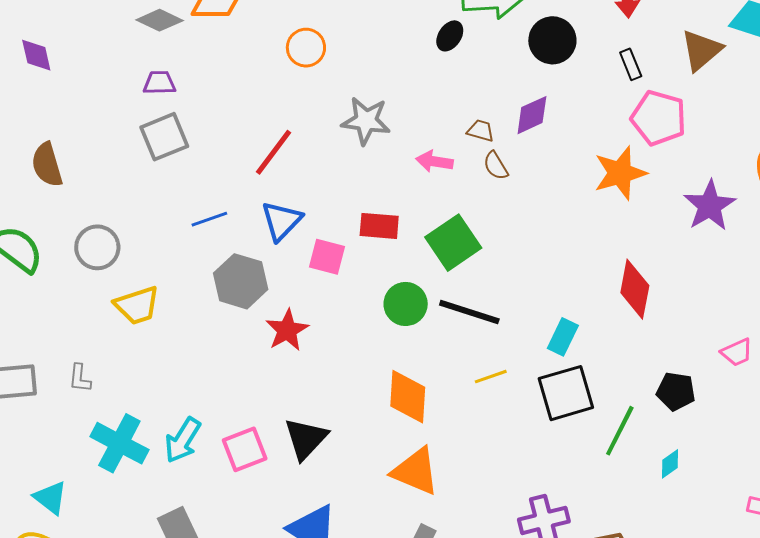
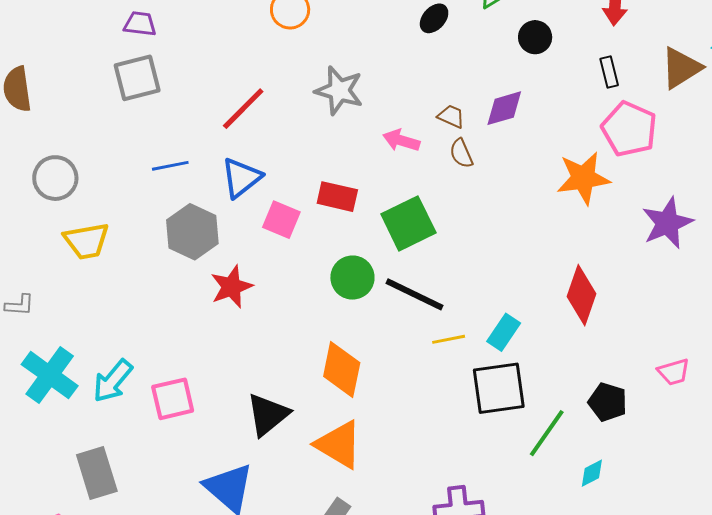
black circle: (552, 40) -> (535, 37), size x0.7
yellow line: (491, 377) -> (449, 339), moved
gray L-shape: (80, 378) -> (20, 305), turned -100
black triangle: (306, 439) -> (268, 415), moved

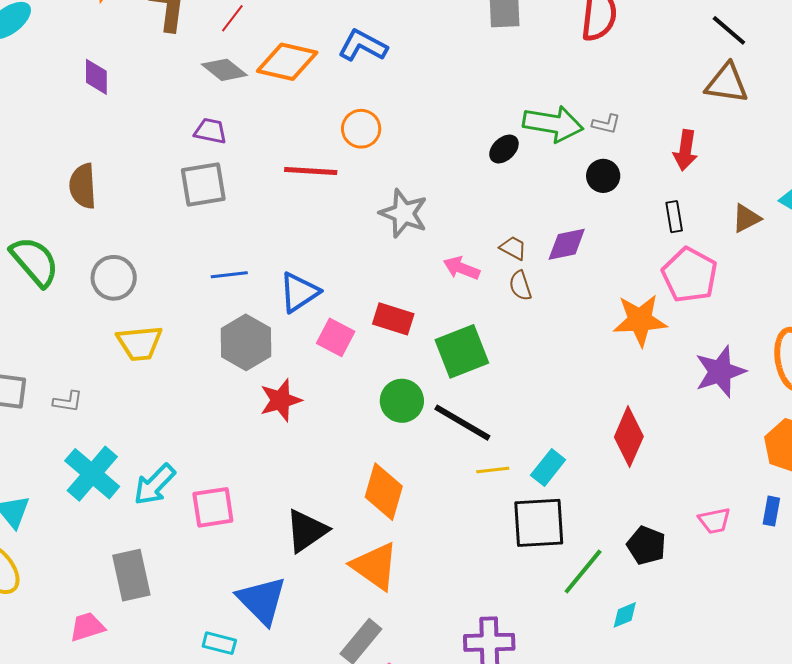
brown triangle: (681, 68) -> (746, 218), size x0.7
red line: (243, 109) -> (311, 171), moved, turned 44

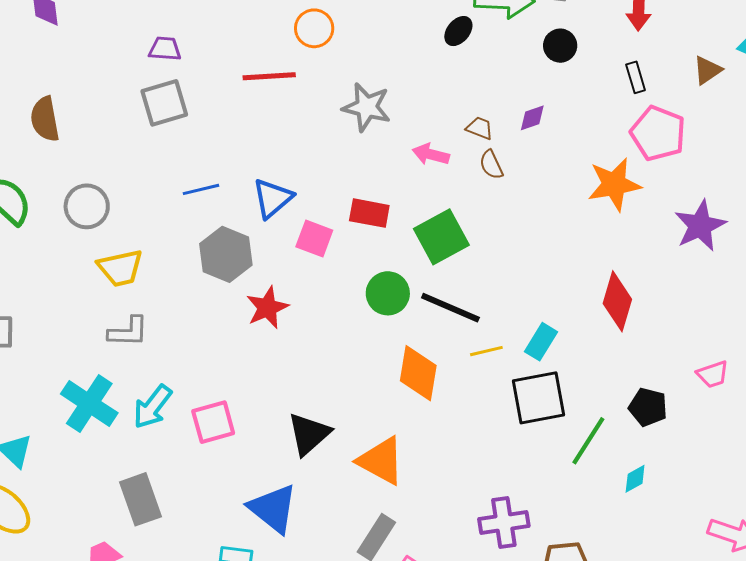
purple diamond: (567, 244) -> (532, 118), size x0.7
gray L-shape: (68, 402) -> (128, 332), moved, size x1.4
orange diamond: (384, 492) -> (418, 373), moved

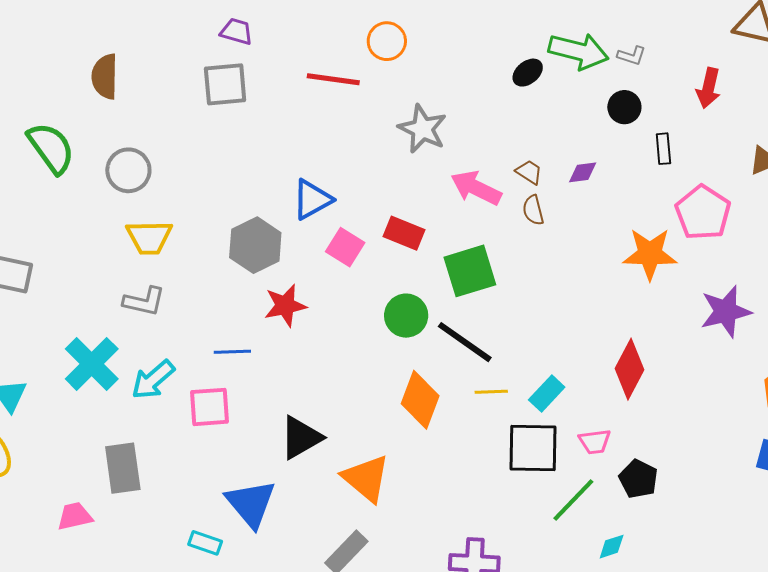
black rectangle: (636, 77) -> (663, 149), moved
pink arrow: (431, 154) -> (476, 188), size x1.4
blue line: (201, 189) -> (232, 352), moved
pink trapezoid: (713, 374) -> (595, 442), moved

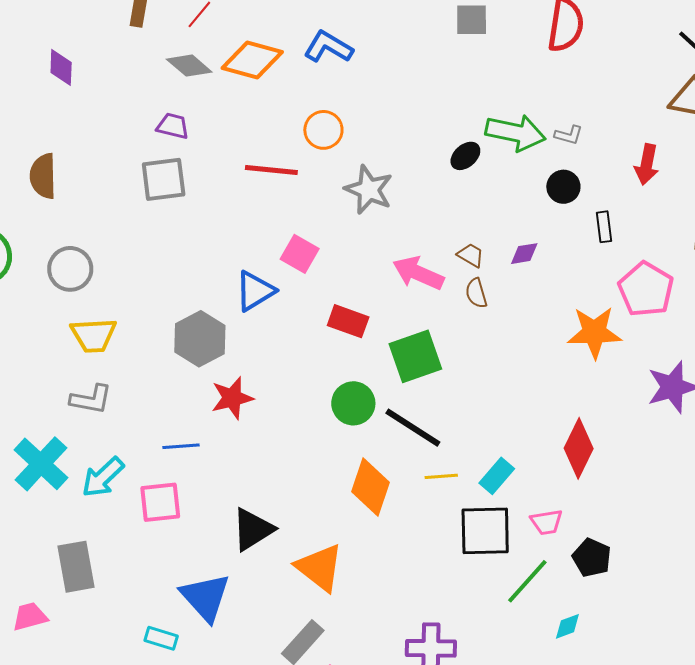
gray star: (423, 129) -> (369, 190), moved
pink square: (345, 247) -> (300, 254), moved

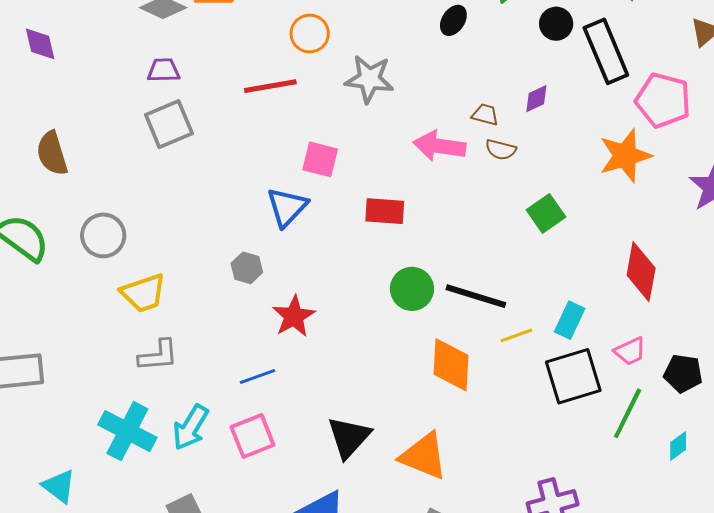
black rectangle: (604, 227) -> (606, 51), size x2.0
brown semicircle: (476, 293) -> (501, 150), turned -44
gray hexagon: (200, 339) -> (247, 268), size x0.6
green square: (415, 356) -> (546, 213), moved, size x0.7

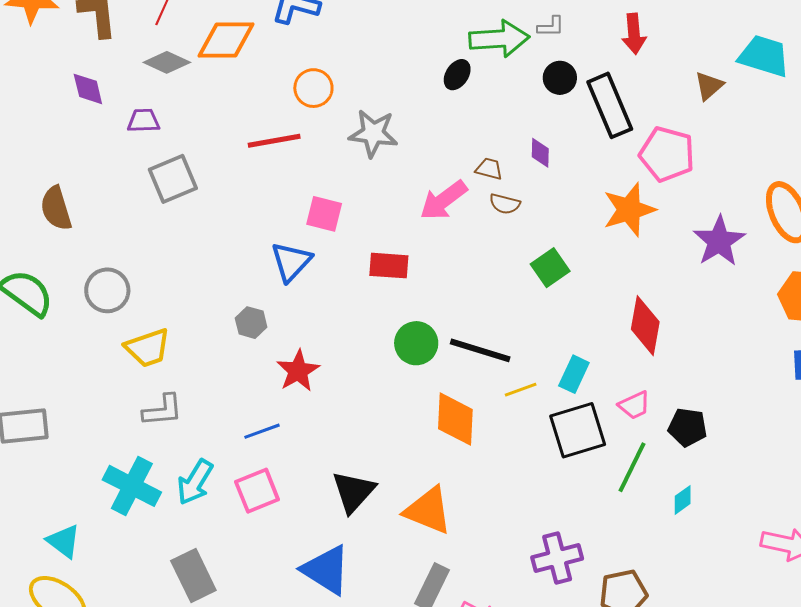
purple diamond: (40, 44) -> (88, 89), moved
purple trapezoid: (164, 70) -> (144, 121), moved
purple diamond: (536, 99) -> (540, 153), turned -64
pink arrow: (439, 146) -> (443, 200), turned -45

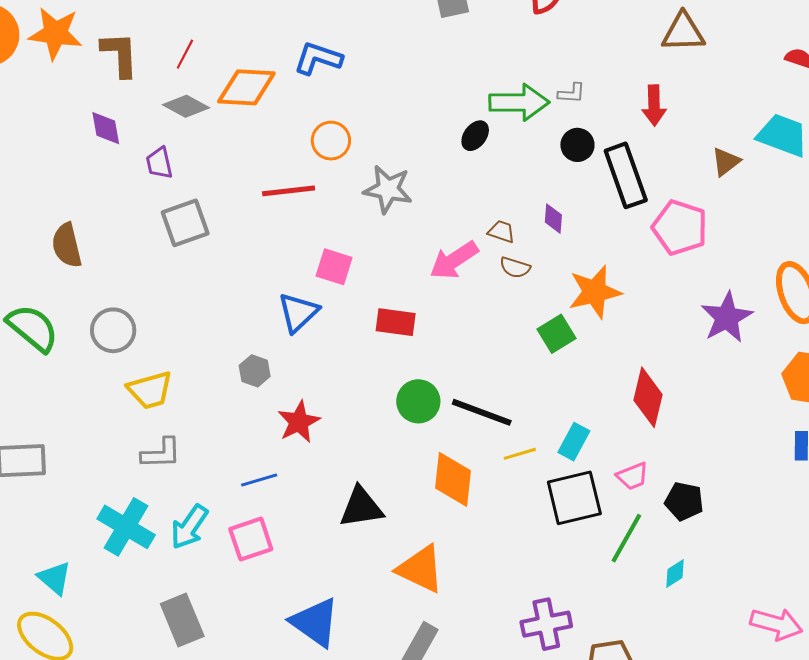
purple trapezoid: (144, 121) -> (159, 163), turned -104
orange star: (629, 210) -> (595, 292), moved
black triangle: (353, 492) -> (361, 507), moved, turned 36

